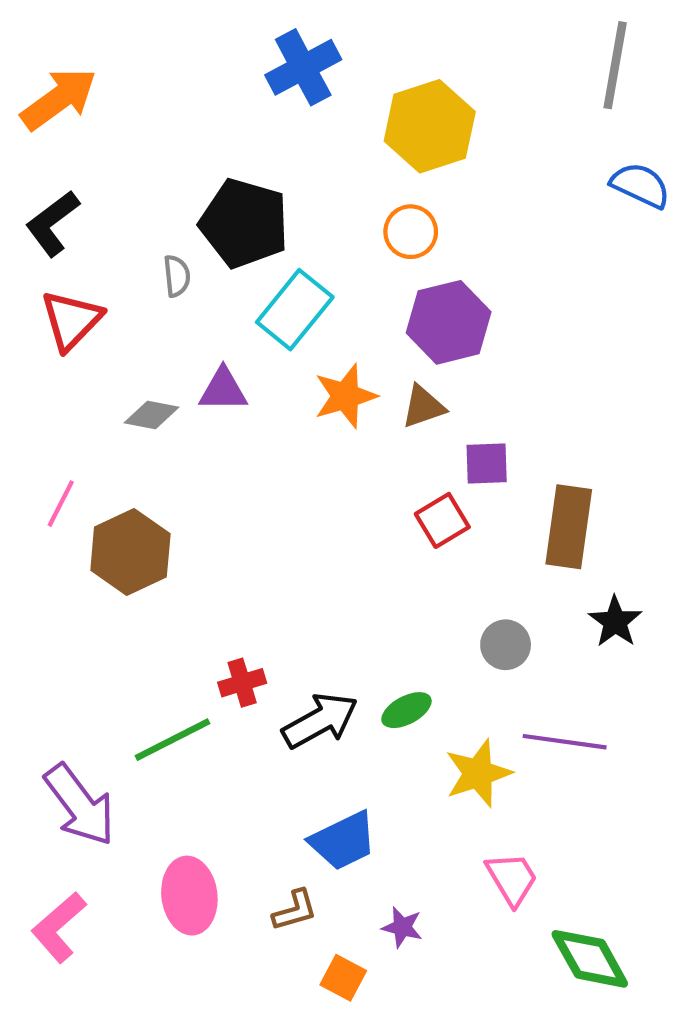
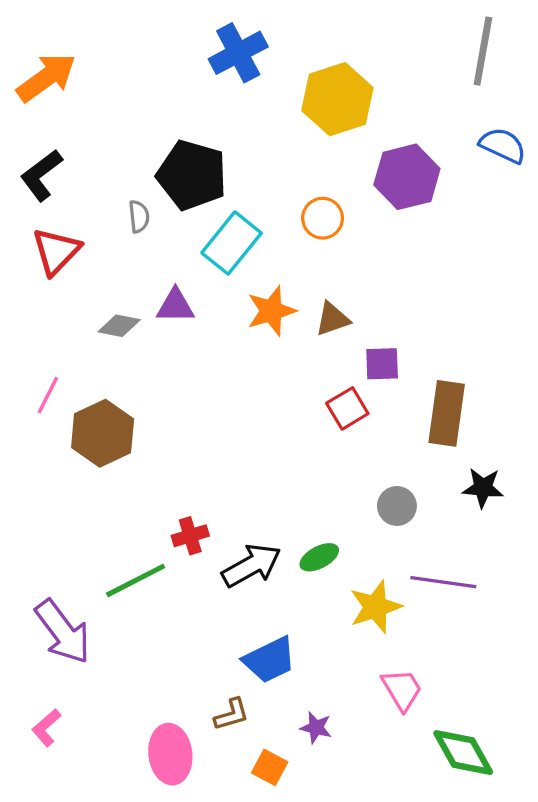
orange circle: (411, 232) -> (323, 218), moved
purple hexagon: (449, 322) -> (407, 177), moved
black star: (615, 622) -> (483, 488), turned -30
pink ellipse: (189, 896) -> (170, 754), moved
pink L-shape: (59, 927) -> (46, 728), size x0.7

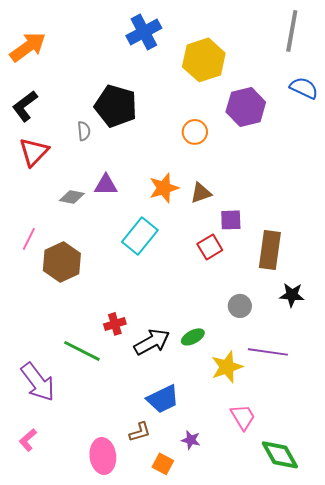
cyan rectangle: (232, 243) -> (140, 236), moved
green line: (136, 580) -> (82, 351), turned 54

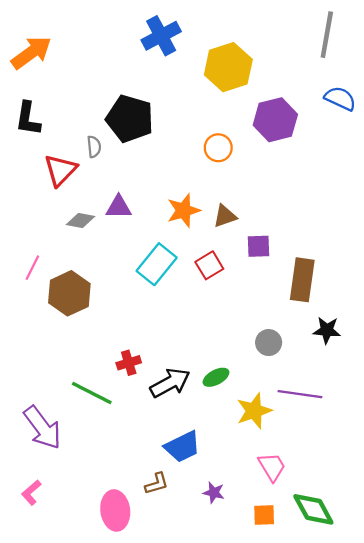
black L-shape: (25, 106) -> (28, 119), turned -44
red triangle: (34, 152) -> (60, 170), moved
red square: (210, 247) -> (209, 265), moved
orange square: (163, 464) -> (264, 515), moved, turned -30

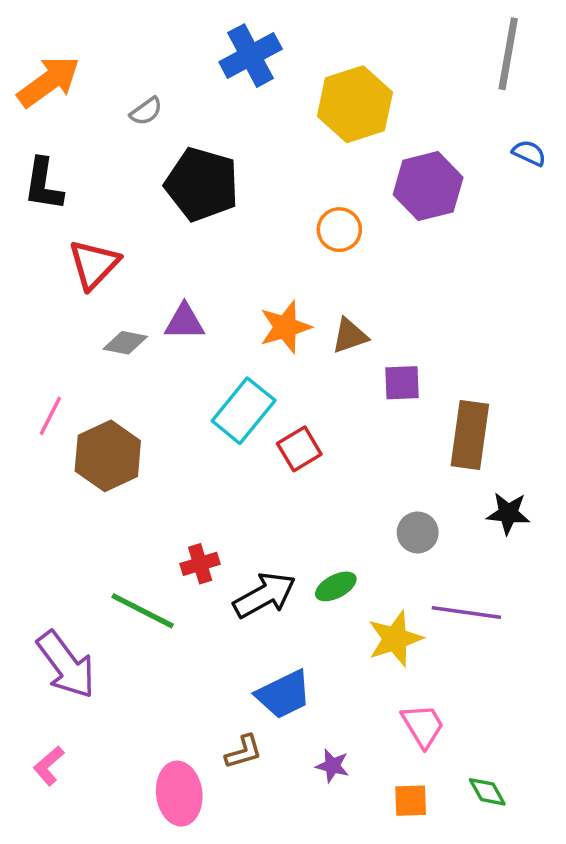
blue semicircle: (340, 99) -> (529, 153), size x0.7
gray semicircle: (94, 147) -> (146, 111), moved, turned 60
red square: (209, 265) -> (299, 449), moved
green diamond: (313, 509) -> (487, 792), size x0.6

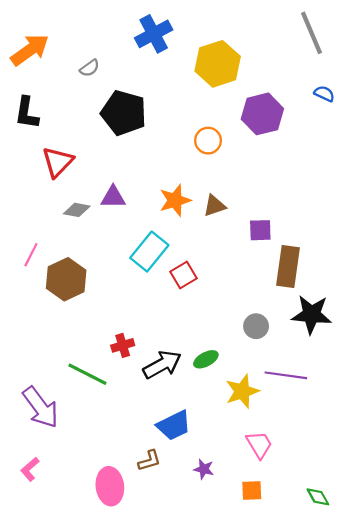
gray line: (508, 54) -> (312, 33), turned -33
purple square: (402, 383) -> (260, 230), moved
black star: (508, 513) -> (312, 314), size x1.5
green diamond: (487, 792) -> (318, 497), moved

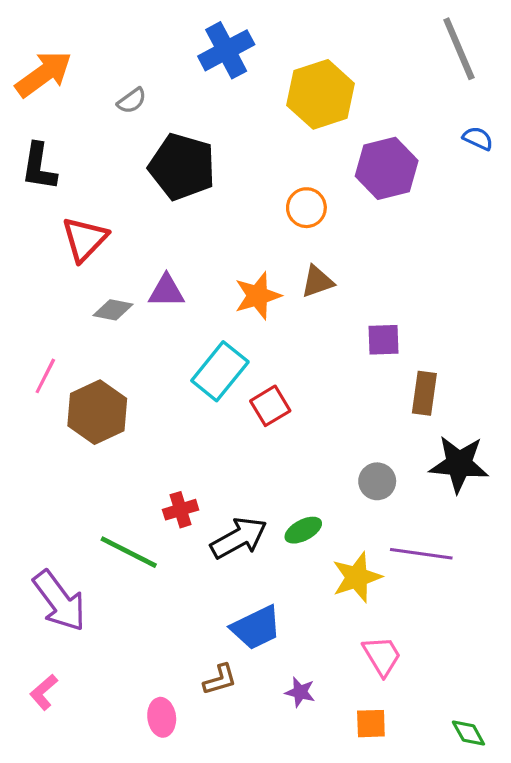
brown triangle: (214, 206) -> (317, 282), moved
brown rectangle: (288, 266) -> (424, 393), size x0.7
pink ellipse: (110, 486) -> (162, 717), size x0.7

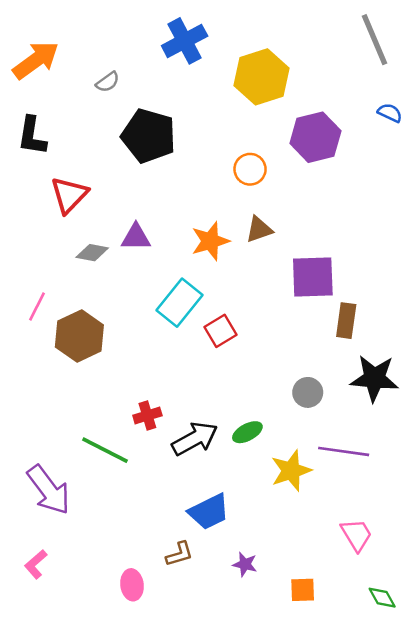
purple square: (383, 340) -> (313, 277), size x1.6
pink trapezoid: (382, 656) -> (356, 535), moved

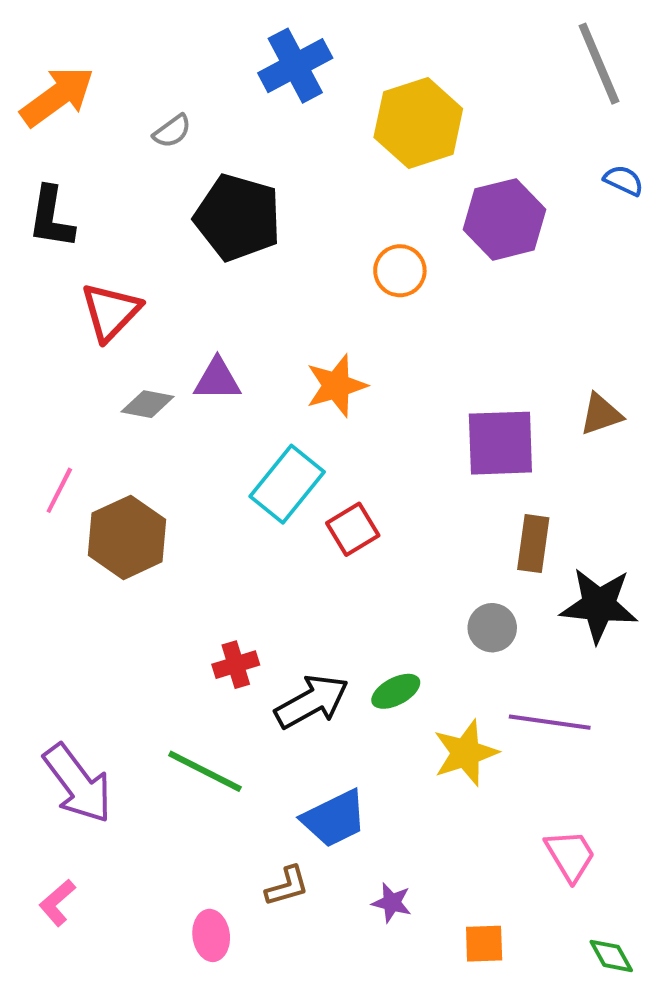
brown triangle: (259, 230) -> (601, 414), moved
brown rectangle: (346, 321) -> (533, 544), moved
green line: (105, 450) -> (205, 771), moved

